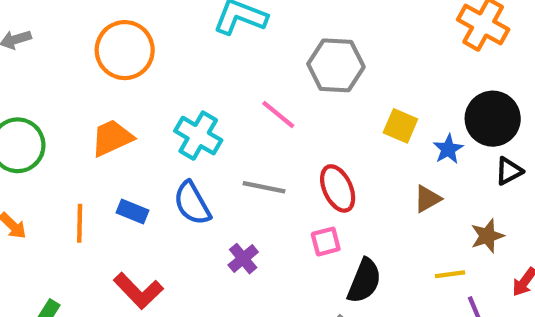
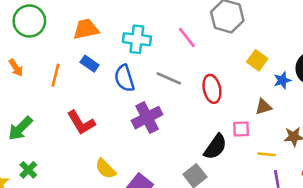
cyan cross: (198, 136) -> (137, 39), turned -36
blue rectangle: (132, 211) -> (90, 64), moved
pink square: (326, 242) -> (241, 129), moved
purple cross: (243, 259) -> (147, 118), size x1.6

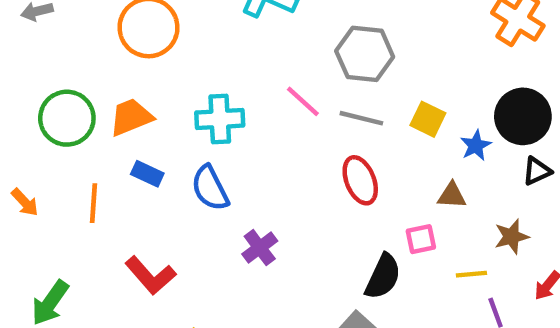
green circle: (29, 21) -> (67, 118), moved
gray line: (169, 78) -> (361, 118), moved
brown triangle: (263, 107) -> (452, 195), turned 30
purple cross: (147, 118) -> (260, 248), size x0.7

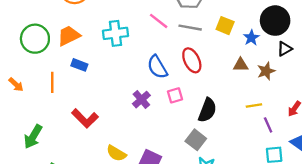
blue semicircle: (210, 188) -> (157, 67), moved
brown star: (512, 237) -> (266, 71), moved
pink square: (421, 239) -> (175, 95), moved

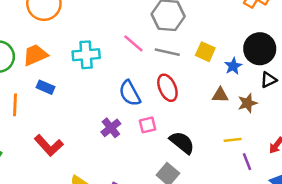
black semicircle: (207, 110) -> (182, 143), turned -75

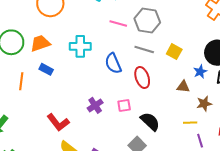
pink line: (133, 43) -> (118, 23), moved, turned -30
blue star: (233, 66) -> (200, 72), moved
blue semicircle: (130, 93) -> (113, 63), moved
brown star: (247, 103) -> (204, 104), moved
red L-shape: (49, 145) -> (58, 122), moved

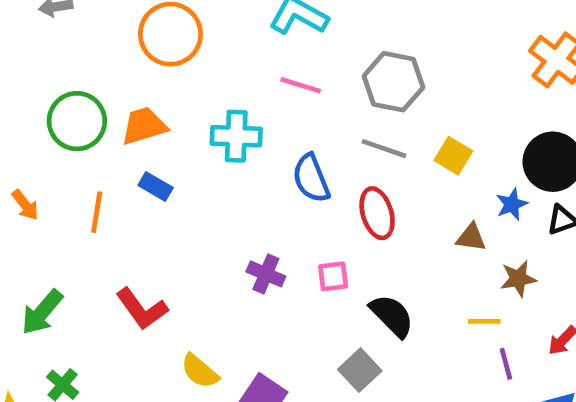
pink line: (118, 23) -> (301, 85), moved
purple cross: (95, 105) -> (266, 274), turned -35
red L-shape: (58, 122) -> (142, 309), moved

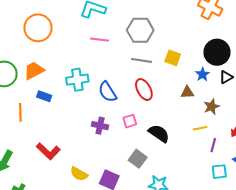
cyan cross: (236, 136) -> (77, 80), moved
blue semicircle: (311, 178) -> (108, 92), moved
purple line: (506, 364) -> (213, 145), turned 40
gray square: (360, 370) -> (138, 159), moved

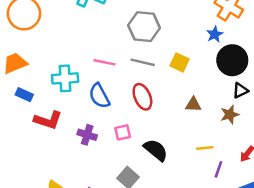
pink line: (100, 40) -> (105, 62), moved
blue star: (202, 74) -> (215, 34), moved
brown star: (212, 107) -> (230, 114), moved
red L-shape: (48, 151) -> (48, 120), moved, turned -30

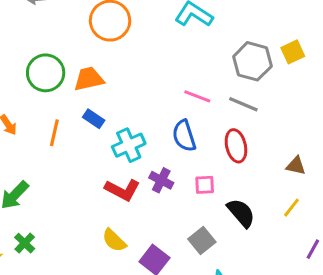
yellow square: (180, 62) -> (293, 52), moved, turned 30
cyan cross: (65, 78) -> (129, 145), moved, turned -30
red L-shape: (48, 120) -> (122, 190), moved
yellow line: (205, 148) -> (292, 208), moved, turned -56

